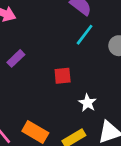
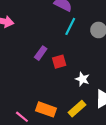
purple rectangle: (16, 58) -> (41, 53), moved

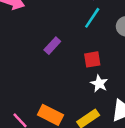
red square: (59, 62) -> (92, 59), moved

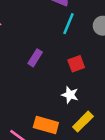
white star: (99, 84) -> (70, 95), moved

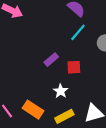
purple rectangle: (35, 58) -> (51, 60), moved

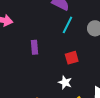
purple rectangle: (51, 60) -> (35, 47), moved, turned -40

